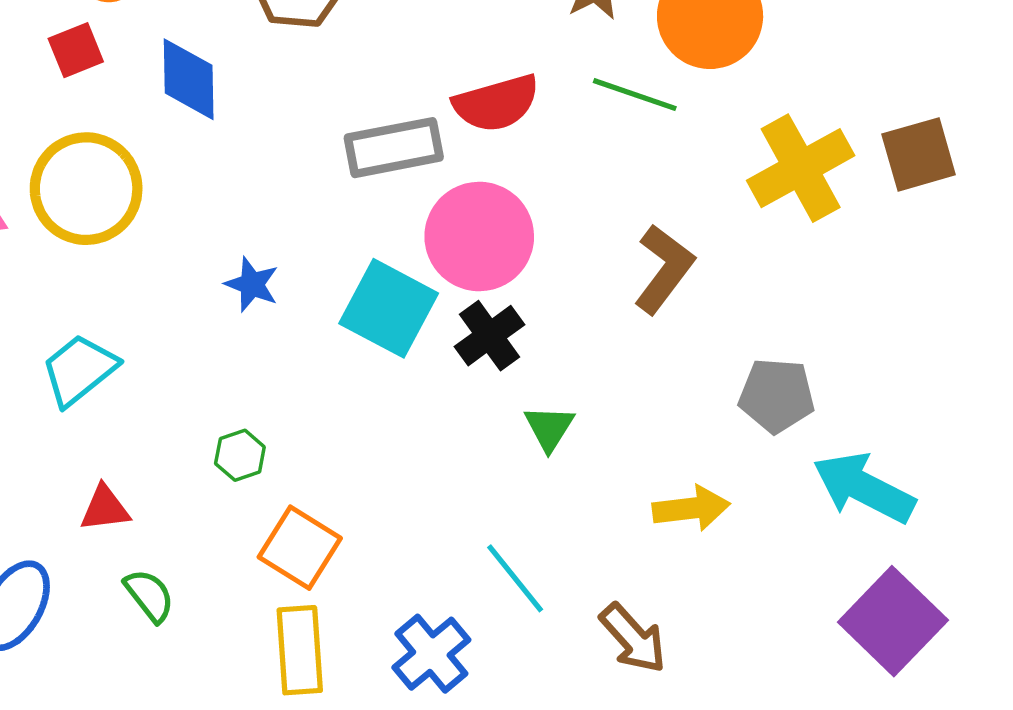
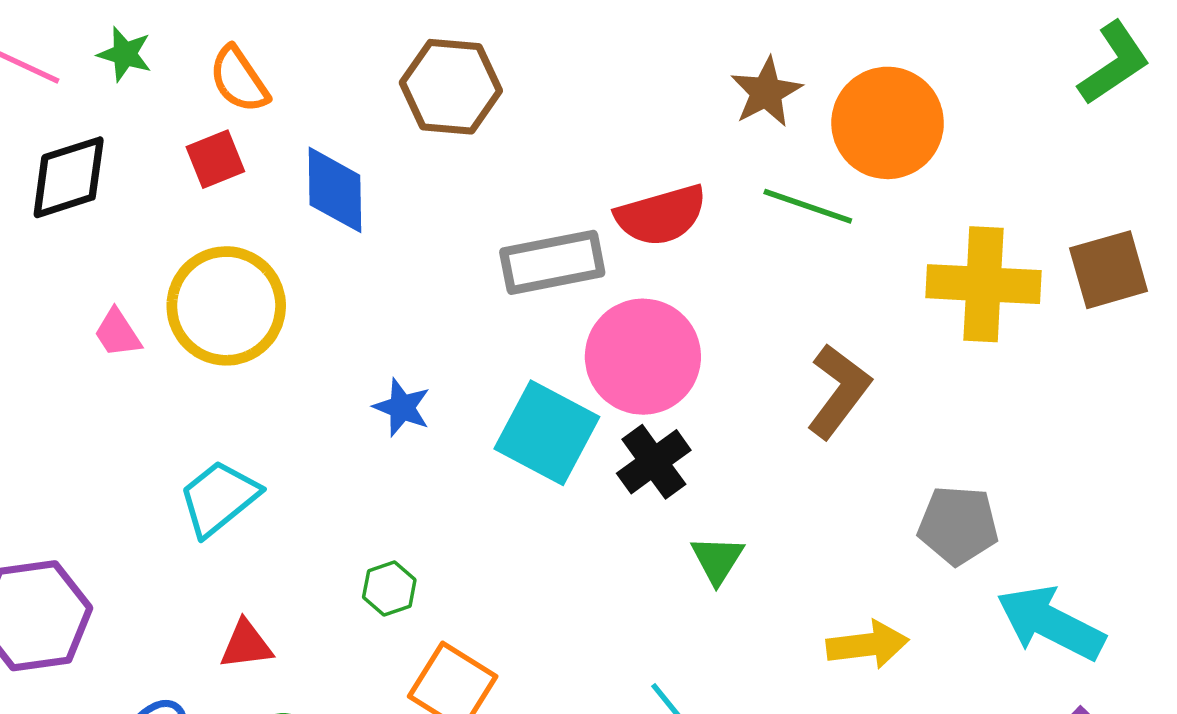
yellow cross: (801, 168) -> (984, 284), turned 32

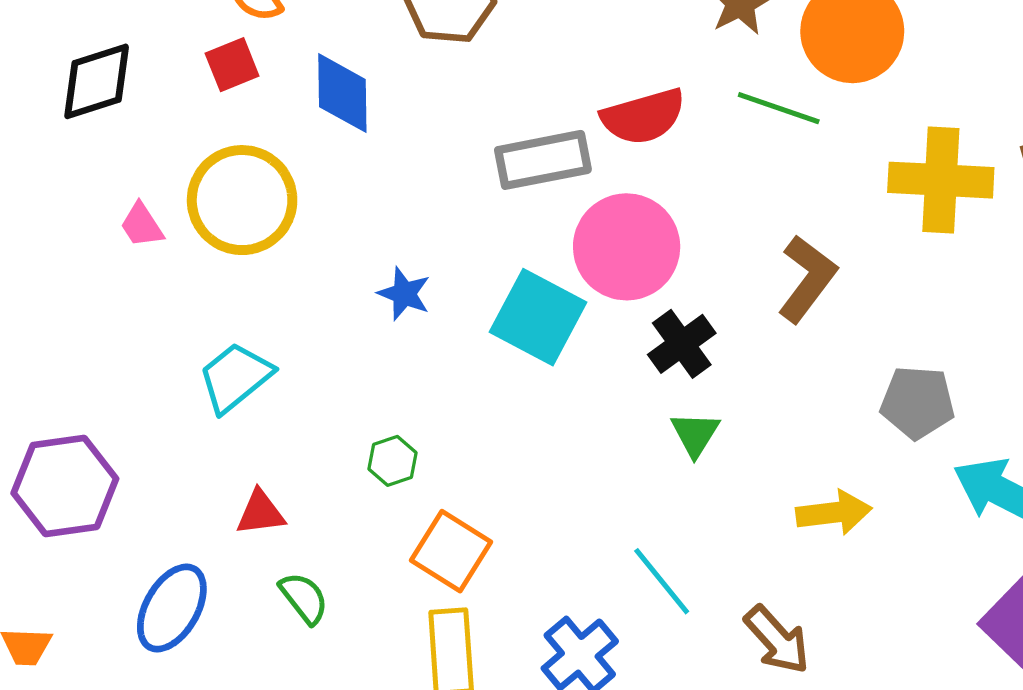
black cross: (654, 462) -> (682, 344), moved

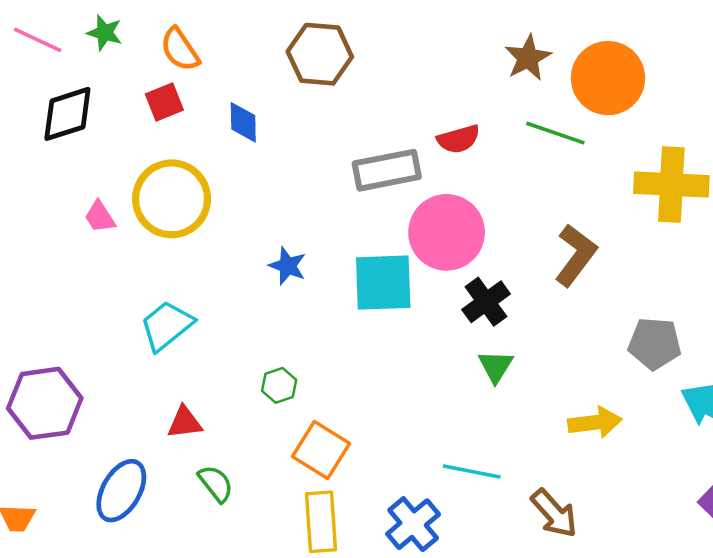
blue diamond: (342, 93) -> (243, 122), size x0.7
red semicircle: (643, 116) -> (459, 139), size x0.7
cyan square: (538, 317) -> (383, 283), turned -30
cyan line: (662, 581) -> (472, 471), turned -40

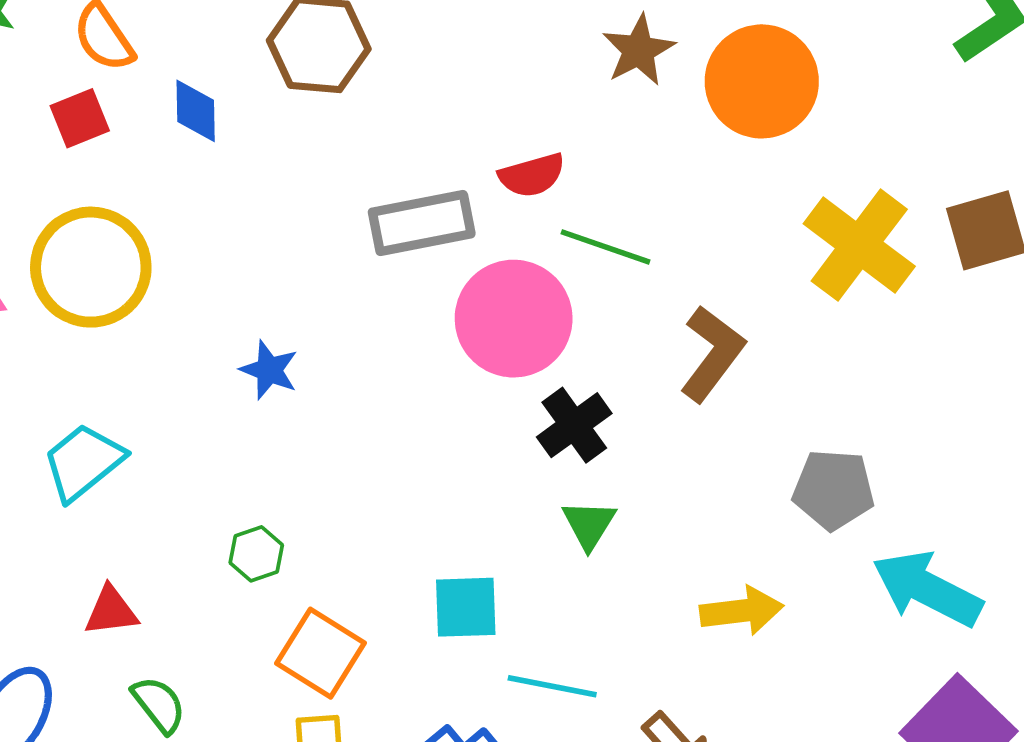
blue diamond: (243, 122) -> (196, 111), moved
green line: (555, 133) -> (606, 247), moved
yellow cross: (671, 184) -> (859, 245), turned 34
cyan square: (383, 283) -> (466, 607), moved, size x0.7

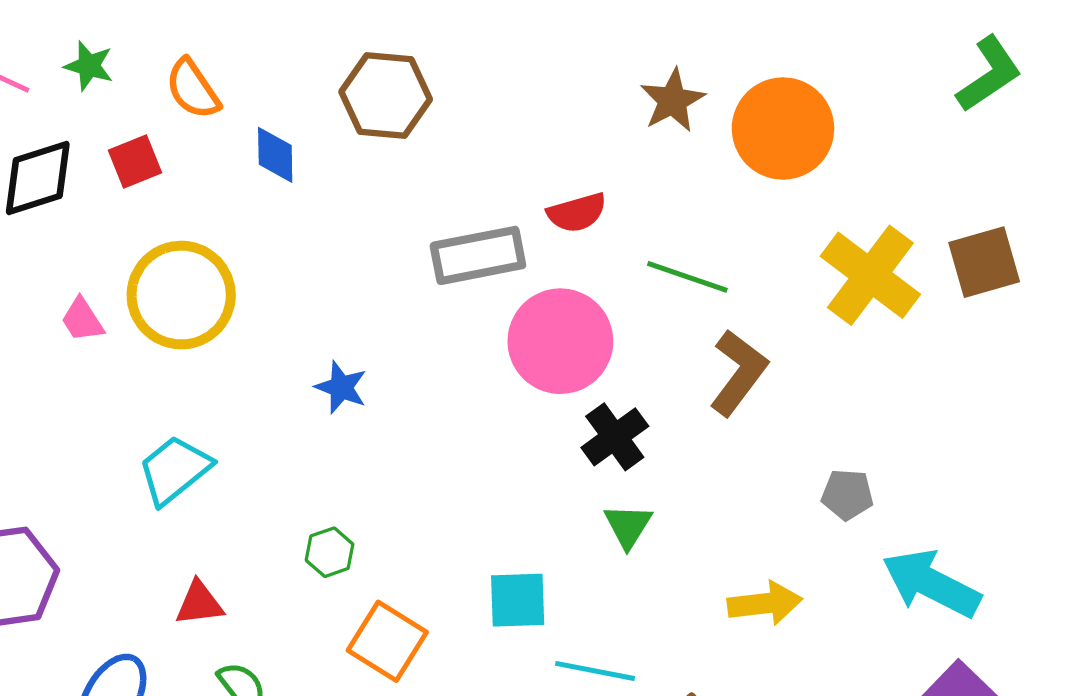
red square: (80, 118) -> (135, 161), moved
green line: (606, 247) -> (687, 277), moved
gray pentagon: (833, 490) -> (847, 495), size x0.7

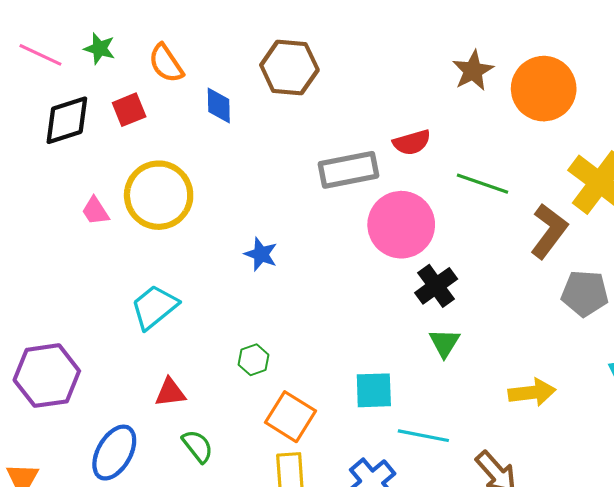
brown L-shape: (738, 373) -> (549, 231), moved
gray pentagon: (847, 495) -> (585, 293), moved, size x1.4

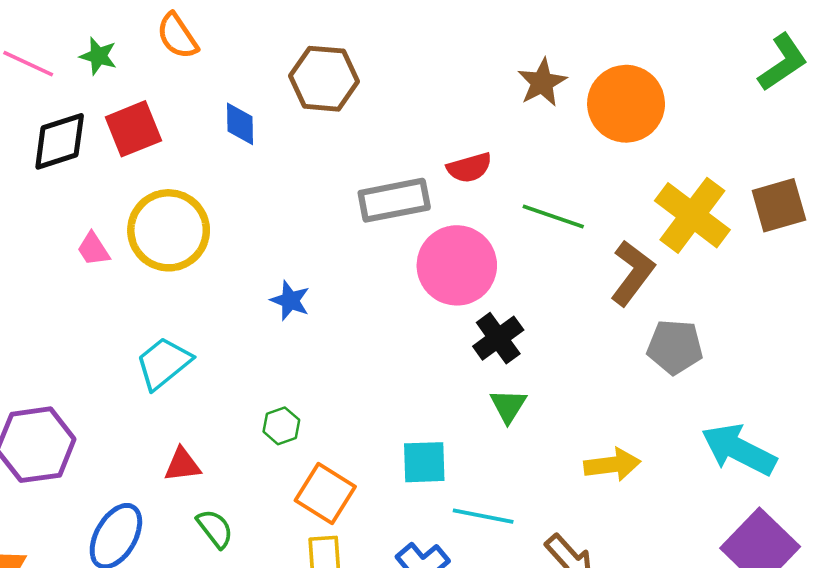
orange semicircle: (166, 63) -> (177, 36), moved
red square: (129, 110) -> (133, 129), size x1.4

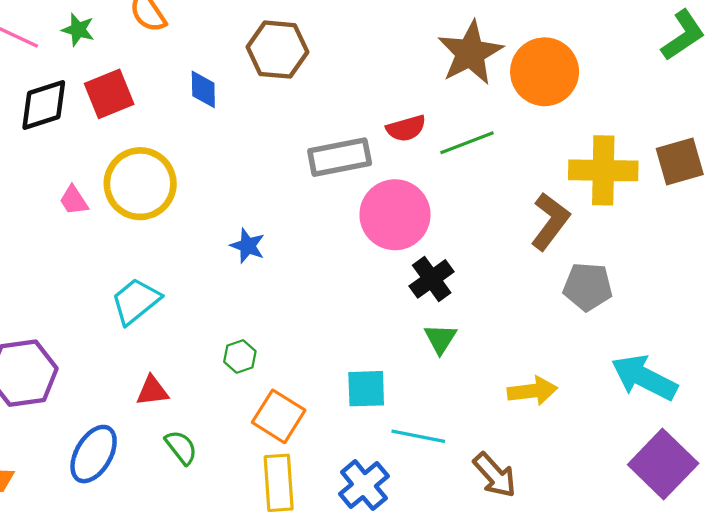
brown star: (542, 82) -> (470, 53), size x1.5
yellow cross: (692, 215) -> (603, 170), turned -36
green line: (553, 217) -> (467, 143), moved, turned -40

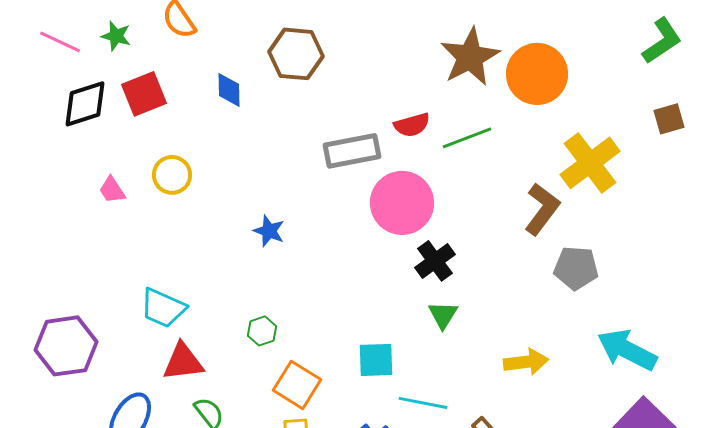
brown square: (680, 162) -> (669, 119), moved, size x0.7
yellow cross: (603, 170) -> (590, 163), turned -38
yellow circle: (140, 184) -> (172, 175), size x0.6
cyan trapezoid: (136, 301) -> (163, 308), moved, turned -117
red triangle: (152, 391) -> (183, 362), size x1.4

